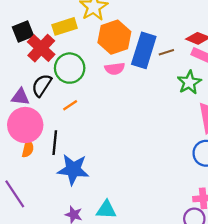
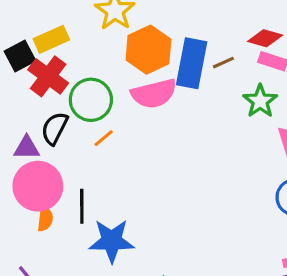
yellow rectangle: (65, 26) -> (51, 39), moved
pink semicircle: (115, 69) -> (154, 94), size x1.6
orange line: (70, 105) -> (104, 138), moved

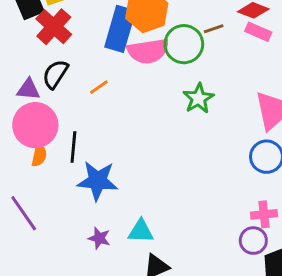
blue rectangle: (192, 63) -> (120, 29), moved
green circle: (91, 100) -> (184, 44), moved
green star: (260, 101) -> (198, 98), moved

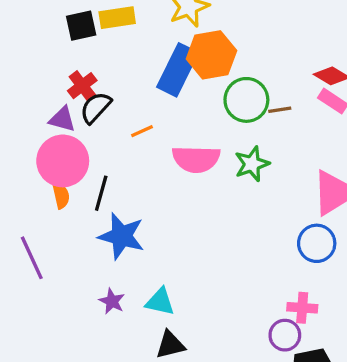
red cross: (54, 27) -> (82, 86), moved, size x0.7
brown line: (214, 29) -> (280, 110), moved
pink semicircle: (148, 51) -> (196, 159), moved
orange semicircle: (39, 155) -> (61, 196), turned -35

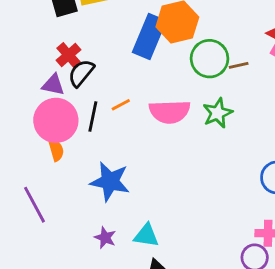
orange line: (142, 131) -> (121, 105), moved
black line: (101, 193) -> (93, 116), moved

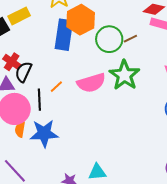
green star: (218, 113) -> (124, 75), size x1.4
orange semicircle: (56, 150) -> (20, 129), turned -140
blue star: (110, 182) -> (44, 133), moved

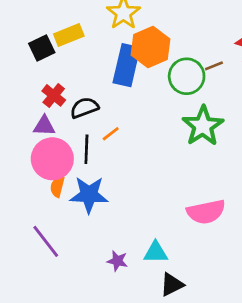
brown line: (130, 39) -> (214, 66), moved
black semicircle: (24, 72) -> (84, 108), moved, turned 40
pink semicircle: (91, 83) -> (206, 212), moved

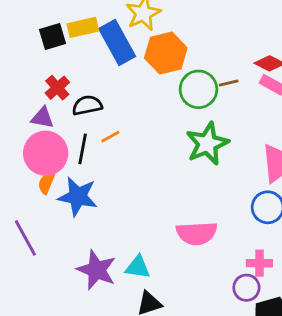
blue rectangle: (126, 65) -> (117, 43), moved, turned -51
purple star: (117, 261) -> (97, 270), size x1.8

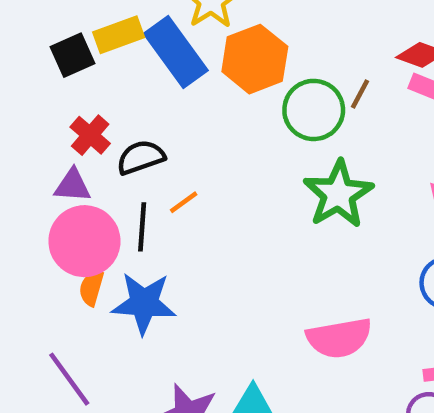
brown line: (229, 83) -> (360, 94), turned -42

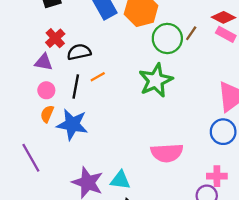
green star: (338, 194) -> (156, 80), moved
pink circle: (84, 241) -> (46, 90), size x0.5

